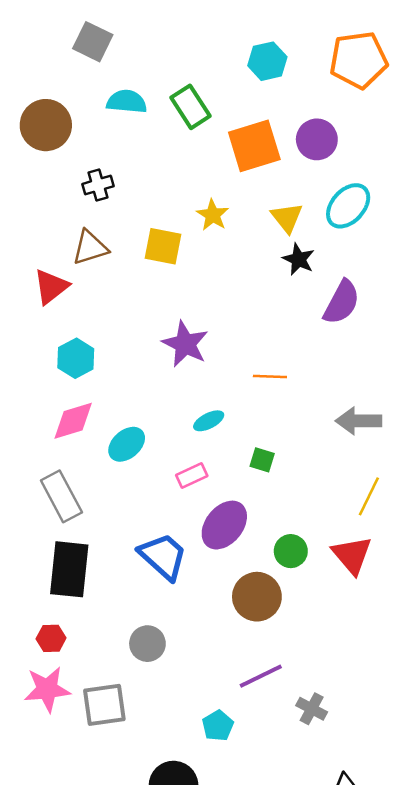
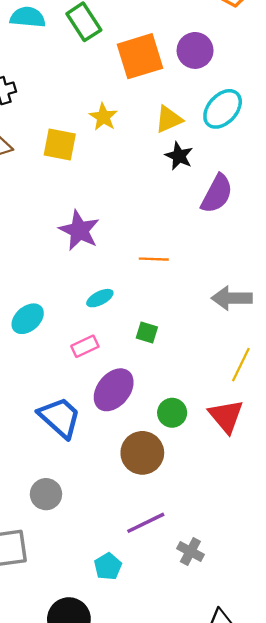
yellow triangle: (287, 218) -> (169, 119), turned 44

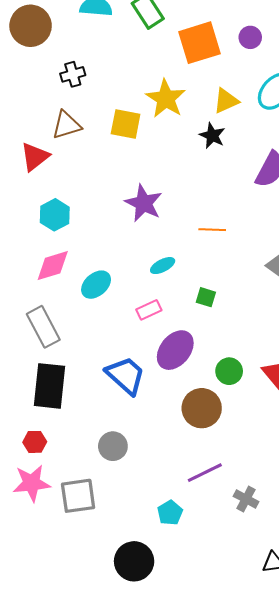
purple circle: (195, 50) -> (250, 37), size x0.7
yellow star: (103, 117) -> (166, 99), size x1.5
black star: (179, 156) -> (212, 136), moved

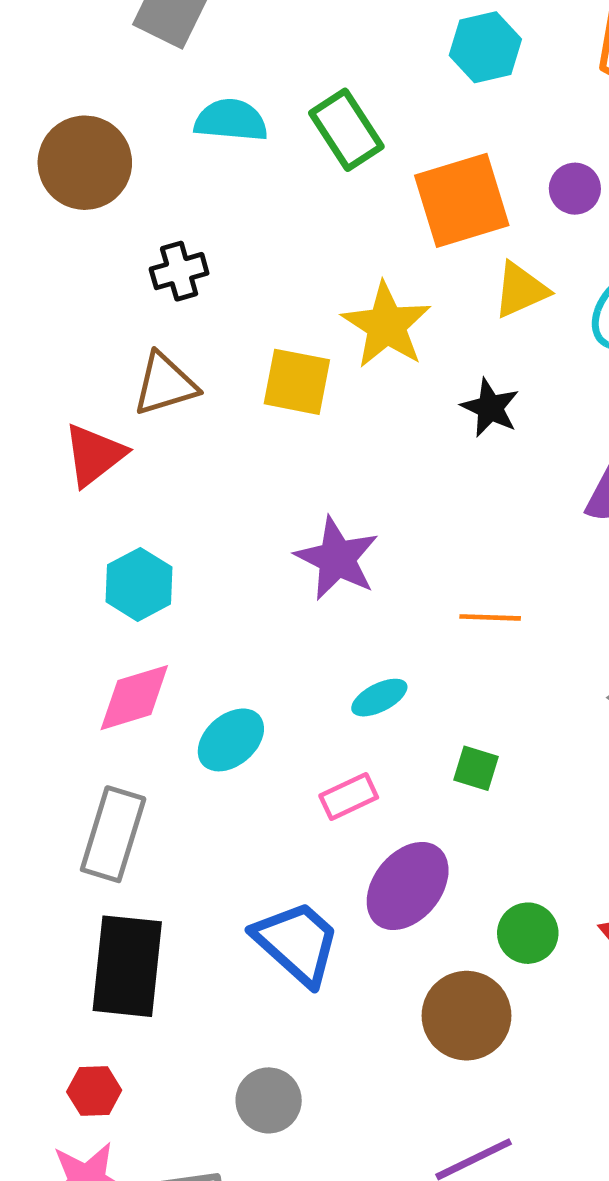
yellow triangle: (226, 101) -> (521, 290), moved
gray rectangle: (43, 327) -> (113, 834), turned 45

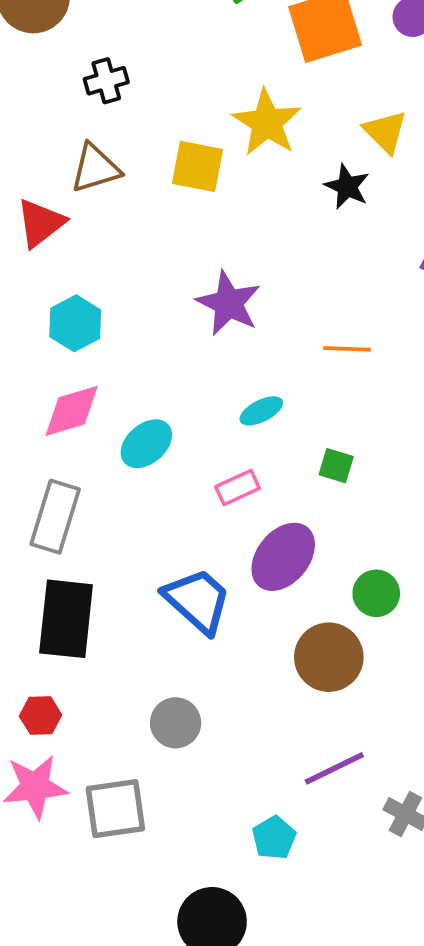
yellow triangle: (521, 290) -> (385, 132), moved, turned -51

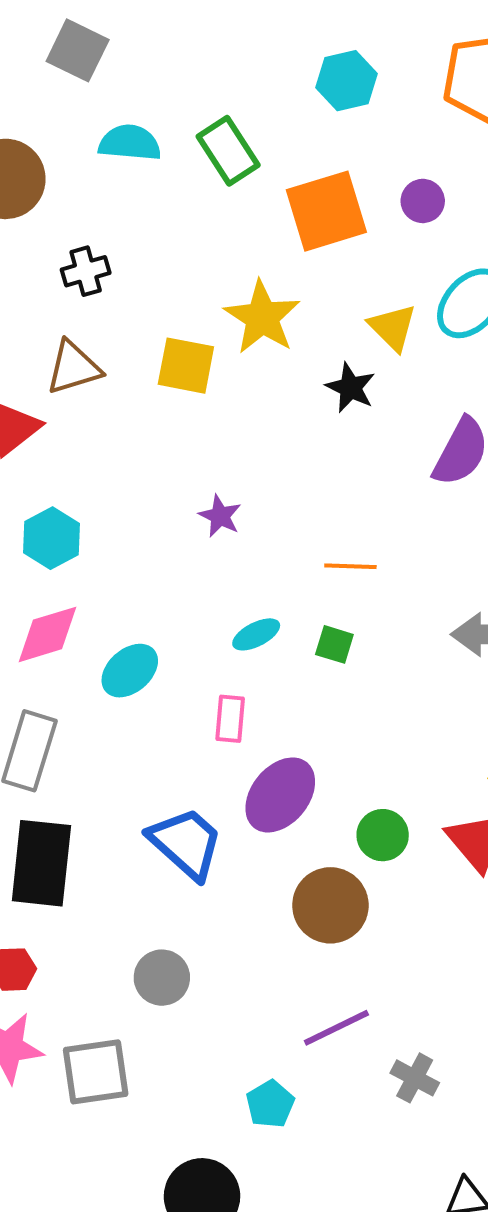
purple star: (228, 303) -> (220, 516), size x0.6
green square: (336, 466) -> (334, 644), moved
pink rectangle: (238, 488) -> (230, 719), turned -60

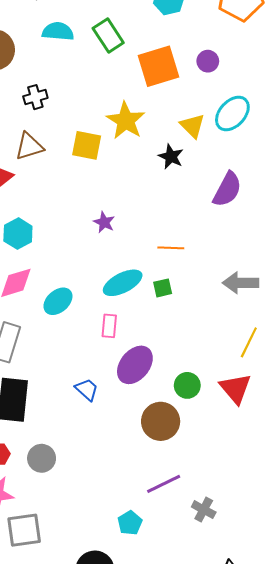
cyan ellipse: (256, 634) -> (123, 283), size x1.6
green square: (334, 644) -> (163, 288), turned -30
blue trapezoid: (186, 843) -> (87, 390), size x0.6
gray circle: (162, 978) -> (42, 458), moved
gray square: (96, 1072) -> (24, 530), moved

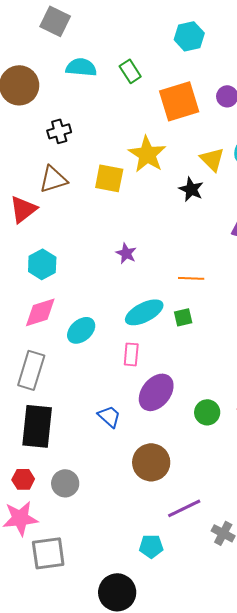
green rectangle: (108, 36) -> (130, 71), size x0.7
brown circle: (161, 421) -> (151, 462), moved
cyan pentagon: (130, 523) -> (151, 546), turned 30

